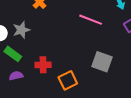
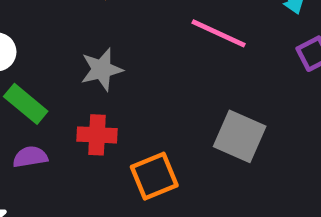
gray star: (21, 30) -> (102, 69), moved

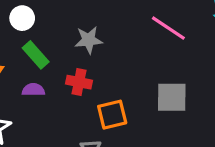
gray square: (240, 136) -> (172, 97), turned -32

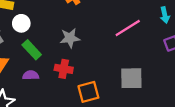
pink line: (168, 28) -> (128, 28), turned -64

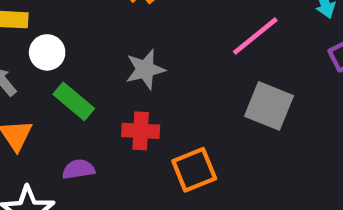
purple semicircle: (31, 75) -> (78, 169), moved
gray square: (131, 78) -> (269, 106), moved, turned 30

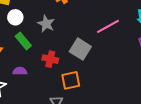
gray star: (145, 69) -> (46, 24), moved, turned 30
gray square: (269, 106) -> (80, 49), moved

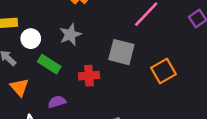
gray star: (46, 24) -> (70, 35), turned -30
orange square: (71, 80) -> (164, 71), moved

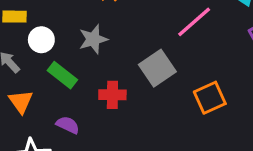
gray square: (121, 52) -> (157, 68), turned 36
purple semicircle: (57, 102) -> (68, 125), turned 36

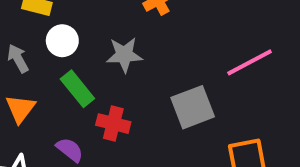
red cross: (112, 95) -> (113, 124), moved

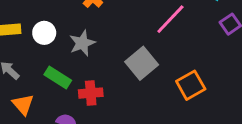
white circle: (62, 41) -> (44, 33), moved

